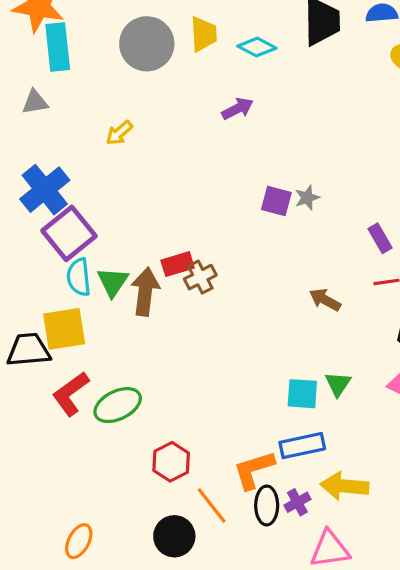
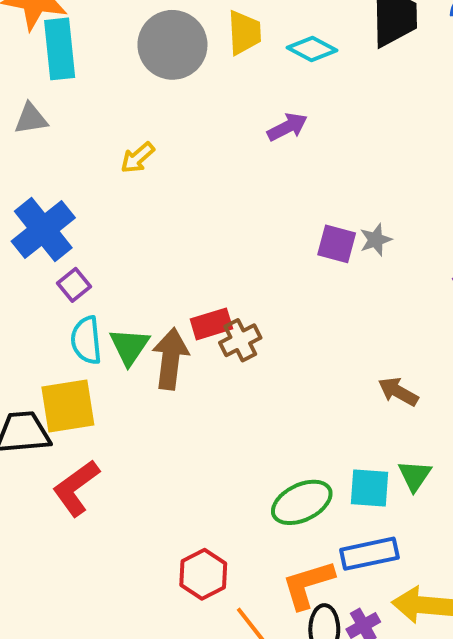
purple square: (69, 233) -> (74, 285), size x0.5
brown arrow: (325, 300) -> (398, 392), moved
green ellipse: (118, 405) -> (302, 502), moved

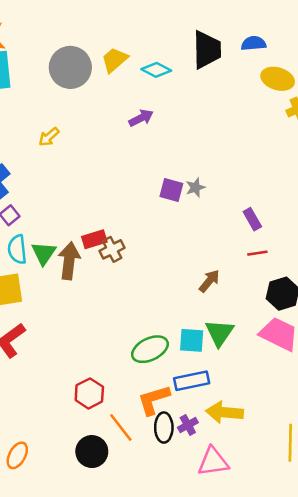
yellow trapezoid: (244, 33) -> (115, 60), turned -128
brown arrow: (398, 392) -> (209, 281), turned 100
green triangle: (415, 476) -> (219, 333), size x1.4

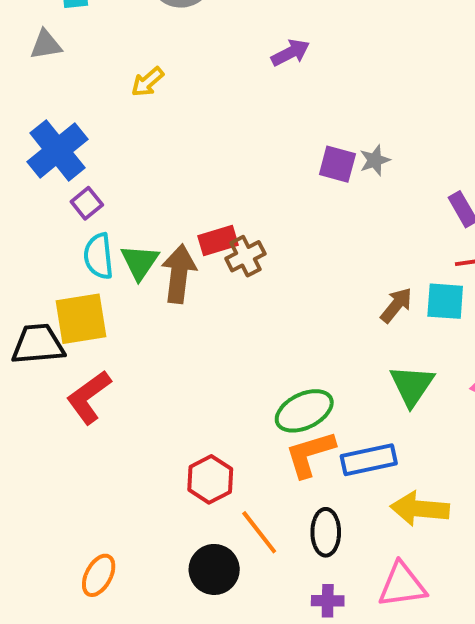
cyan square: (192, 340) -> (445, 301), moved
orange L-shape: (154, 400) -> (310, 454), moved
purple cross: (188, 425) -> (328, 601), moved, turned 30

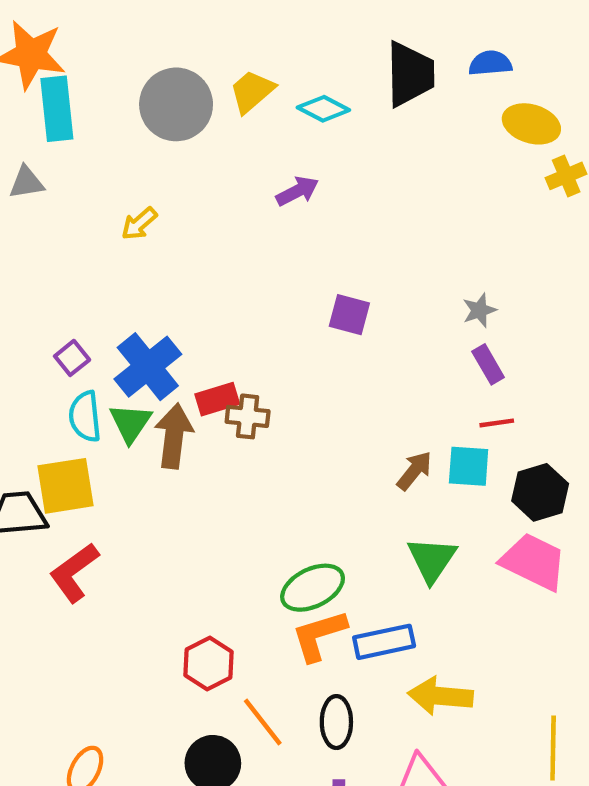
blue cross: (57, 150) -> (148, 367), moved
gray star: (375, 160) -> (479, 310), moved
brown cross: (245, 256) -> (248, 416), turned 33

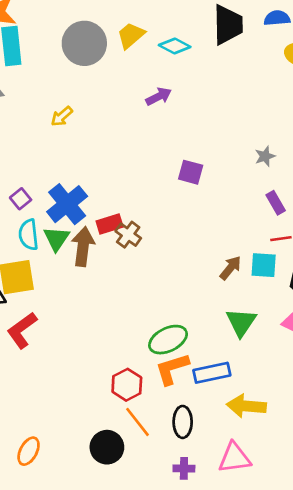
gray star: (479, 310) -> (265, 156), moved
brown cross: (248, 416) -> (128, 235), turned 30
red hexagon: (209, 664) -> (127, 385), moved

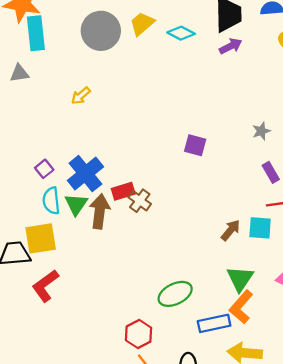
purple arrow: (159, 96) -> (231, 46), moved
orange L-shape: (172, 369) -> (241, 307), moved, turned -32

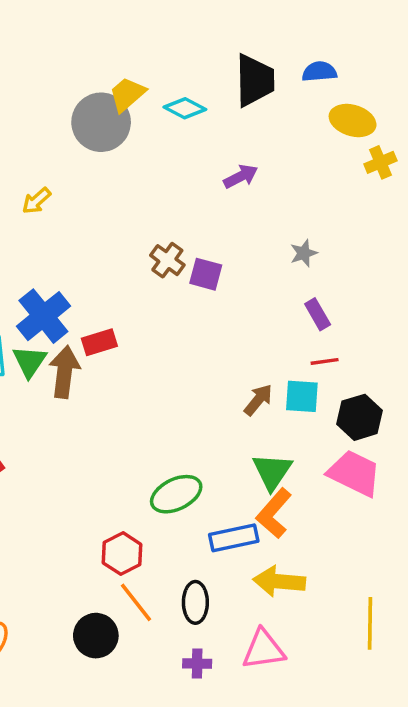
gray circle: (101, 31) -> (101, 122), moved
purple arrow: (231, 46) -> (241, 176), moved
brown cross: (140, 201) -> (167, 260), moved

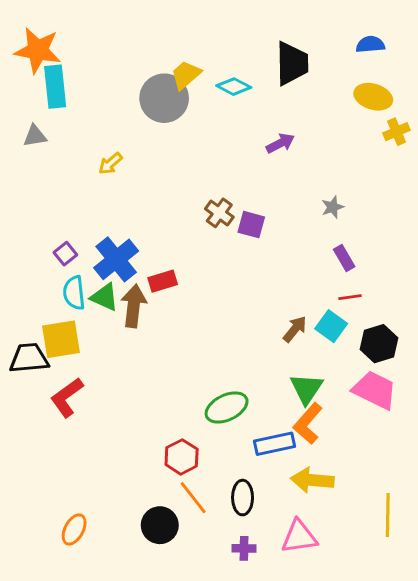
blue semicircle: (319, 72) -> (370, 44), moved
green triangle: (29, 361) -> (105, 297), turned -40
cyan square: (302, 396) -> (331, 326), turned 32

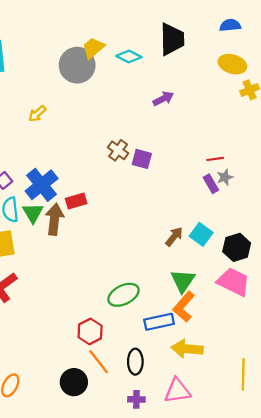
gray star: (333, 207) -> (225, 177), moved
green triangle: (105, 297) -> (33, 213), turned 35
red line: (350, 297) -> (215, 159), moved

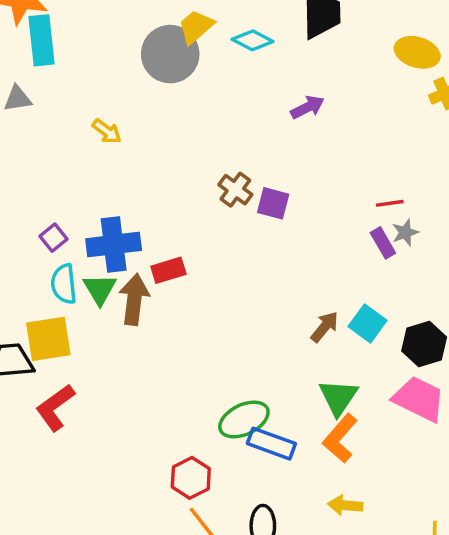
yellow arrow: (37, 114) -> (107, 131), turned -102
blue cross: (42, 185) -> (114, 245), turned 32
blue rectangle: (159, 322) -> (271, 444), moved, turned 32
yellow arrow: (187, 349) -> (345, 505), size x0.7

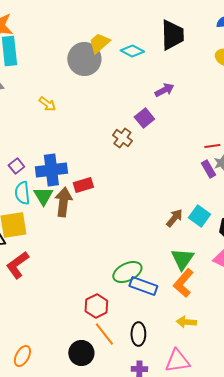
purple square: (273, 203) -> (144, 118), moved, turned 36

